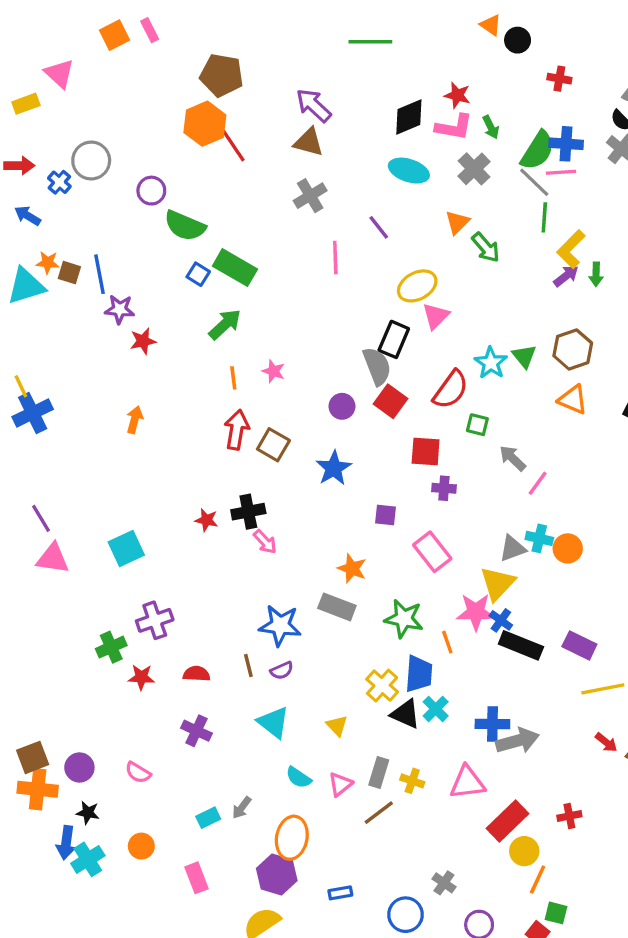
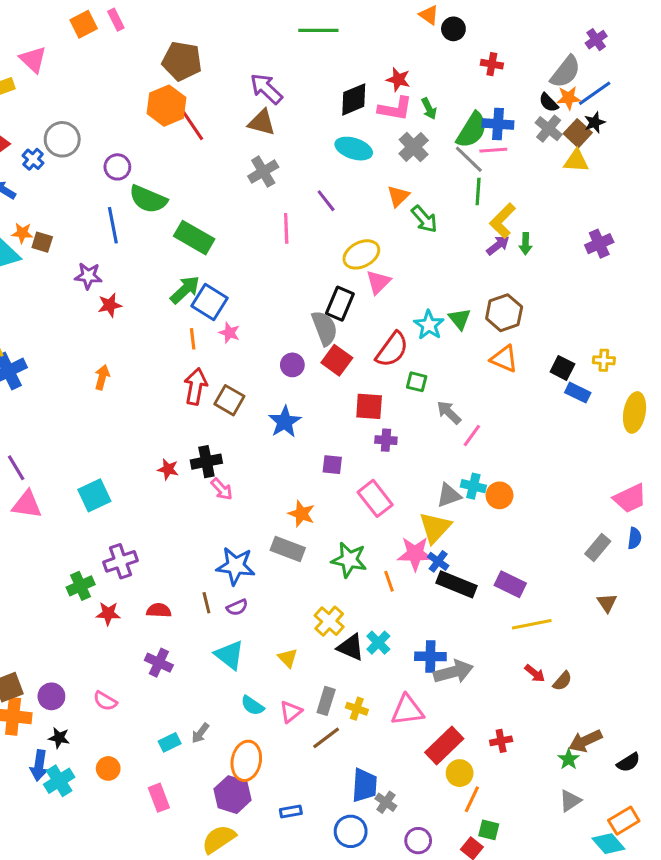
blue line: (100, 274) -> (113, 225), moved
blue square: (198, 274) -> (209, 302), moved, size x1.6
blue trapezoid: (419, 674) -> (364, 785), moved

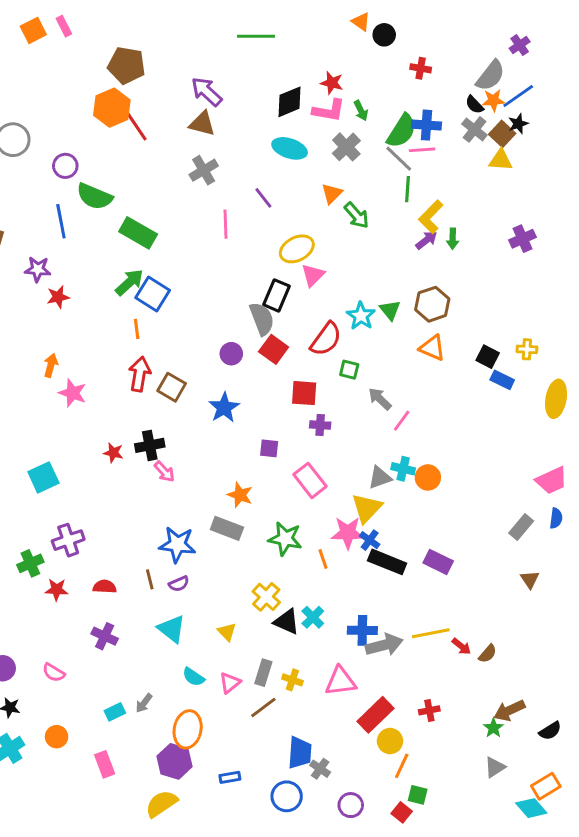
pink star: (229, 333) -> (73, 393), moved, size x1.4
yellow line: (532, 624) -> (431, 633), moved

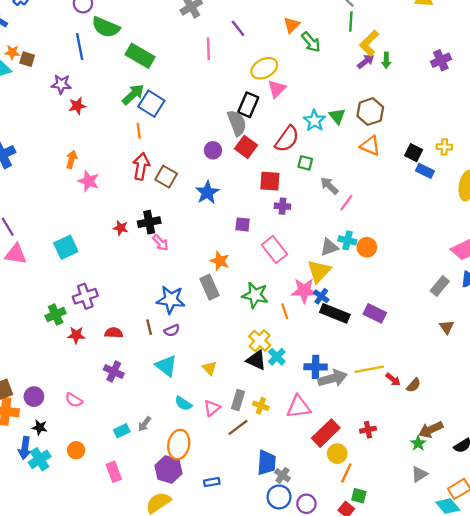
gray rectangle: (227, 528) -> (210, 287), turned 45
yellow cross: (266, 597) -> (260, 341), moved
blue circle: (287, 796) -> (279, 497), moved

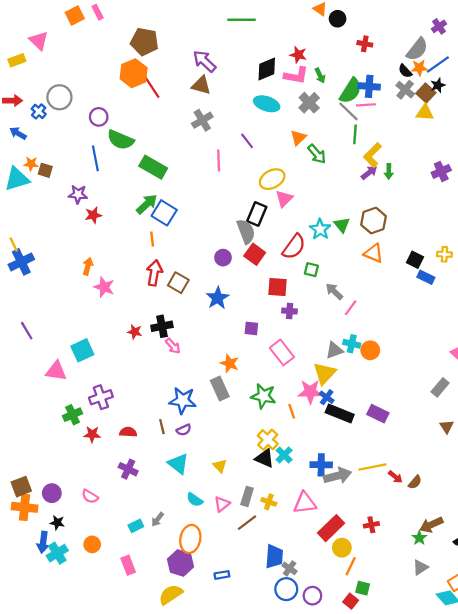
pink triangle: (16, 254) -> (56, 371), moved

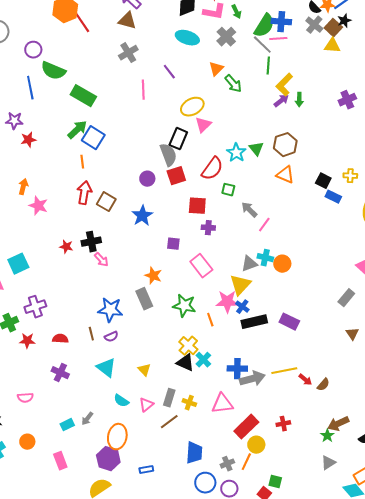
red square: (255, 254) -> (176, 176), turned 36
black rectangle: (340, 414) -> (254, 322), turned -35
pink semicircle: (90, 496) -> (25, 398), turned -35
orange line: (351, 566) -> (246, 462), moved
gray cross: (290, 568) -> (227, 464), moved, turned 32

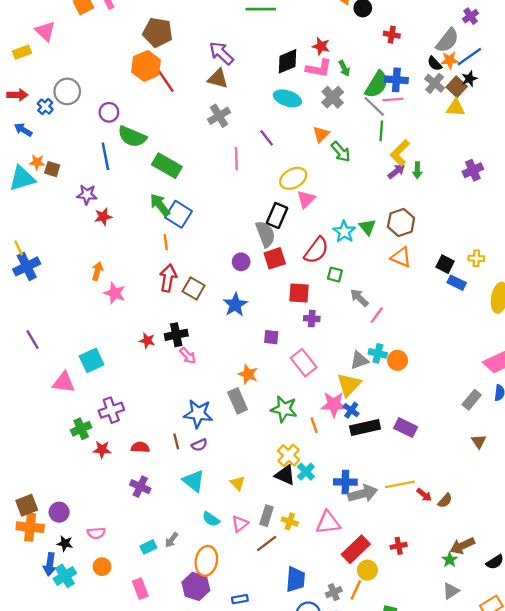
green arrow: (77, 130) -> (160, 205), turned -85
pink semicircle: (25, 398) -> (96, 533), moved

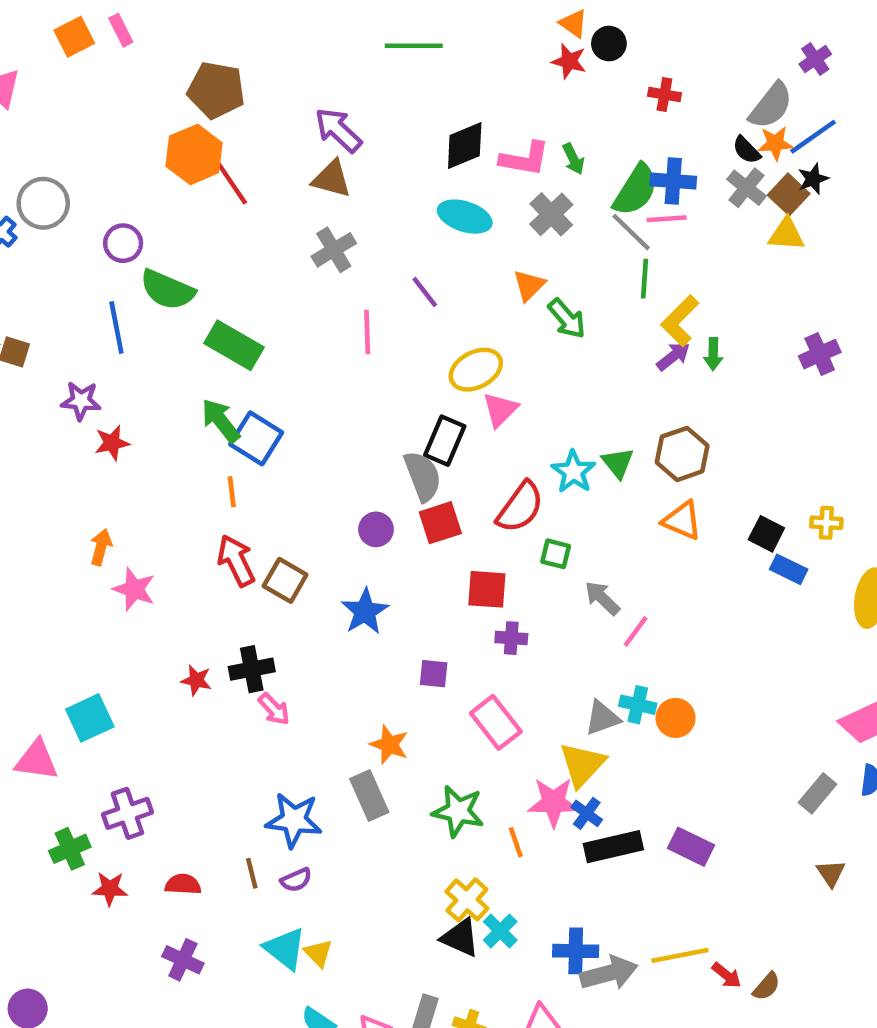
red star: (321, 46) -> (569, 61), moved
red arrow: (168, 278) -> (236, 560), turned -36
yellow triangle: (238, 483) -> (318, 953), moved

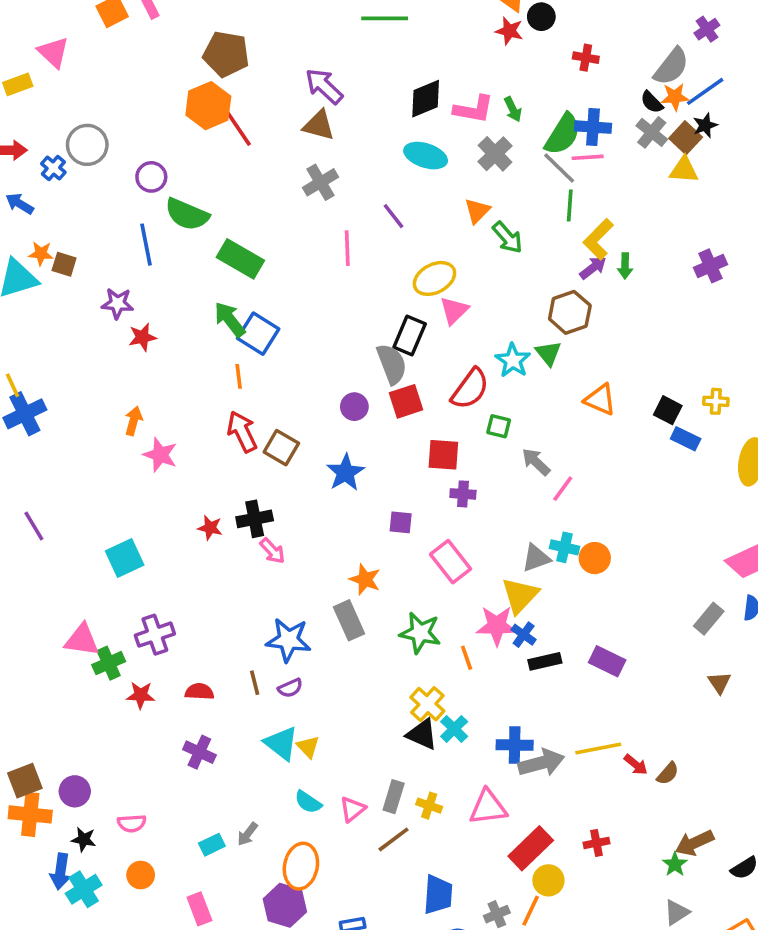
brown hexagon: (682, 454) -> (570, 312), moved
pink triangle: (37, 760) -> (82, 640), moved
black rectangle: (613, 847) -> (545, 661), size x0.7

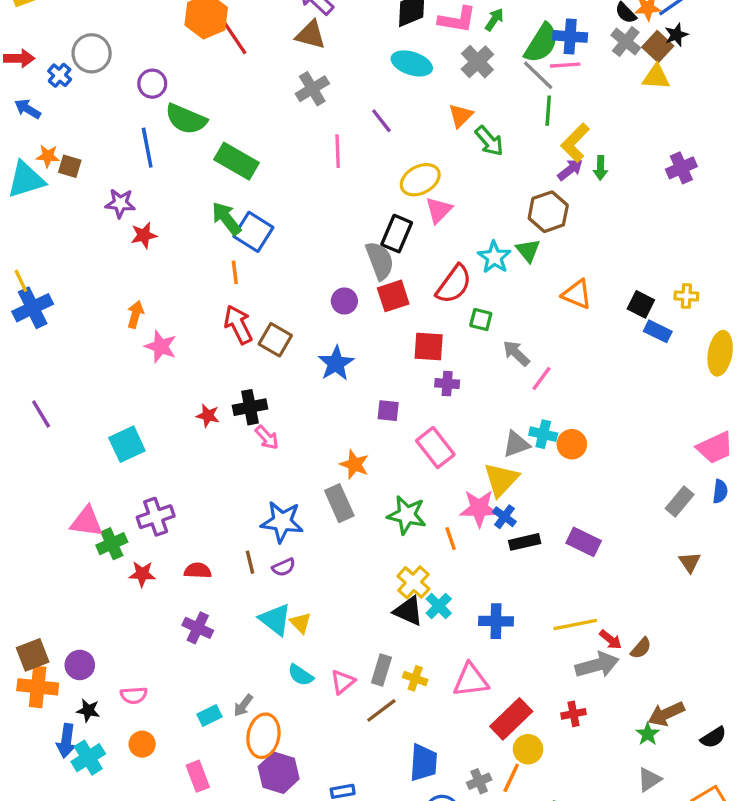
green arrow: (513, 109) -> (494, 20), turned -120
gray arrow: (541, 763) -> (597, 665), moved
orange ellipse: (301, 866) -> (263, 736), moved

